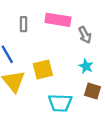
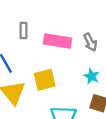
pink rectangle: (58, 20) -> (58, 41), moved

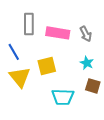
gray rectangle: (24, 30) -> (29, 24), size x1.5

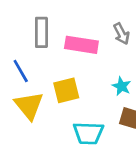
gray arrow: (86, 34) -> (121, 34), moved

